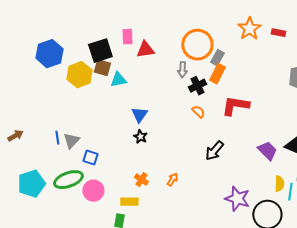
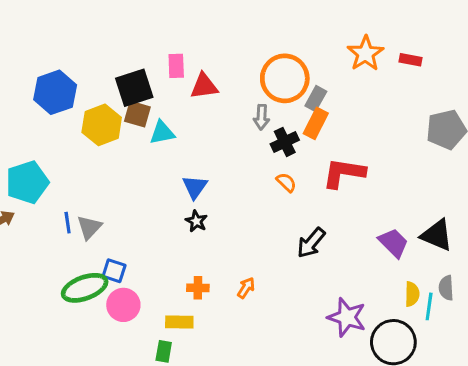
blue square: (90, 158) -> (114, 271), moved
orange cross: (141, 180) -> (198, 288), turned -32
cyan pentagon: (31, 184) -> (27, 182), moved

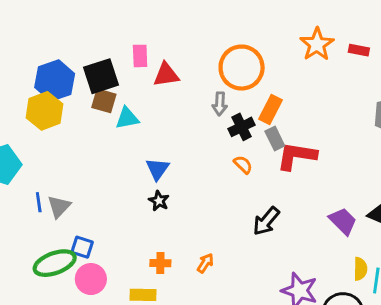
blue hexagon: (55, 92) -> (55, 81), moved
gray rectangle: (316, 99) -> (275, 138), moved, turned -55
yellow hexagon: (102, 125) -> (45, 111), moved

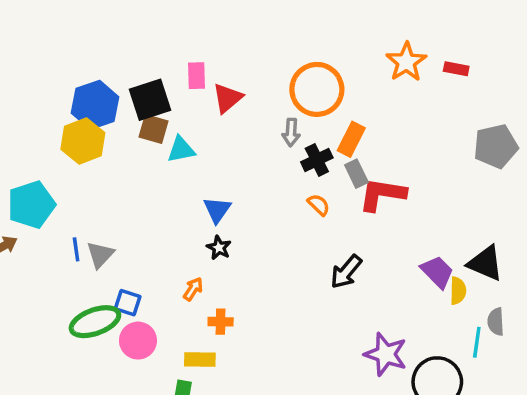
red triangle: (166, 75) -> (227, 98), turned -32
orange arrow: (205, 263) -> (193, 289), moved
yellow semicircle: (360, 269) -> (458, 291), moved

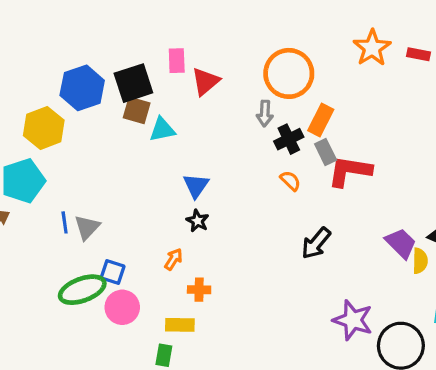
yellow hexagon: (83, 141) -> (44, 128), moved

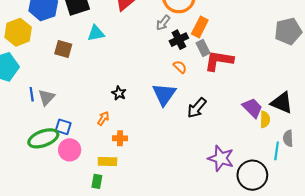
brown square: (137, 110) -> (63, 49), moved
gray arrow: (265, 113) -> (163, 23), turned 35
blue triangle: (196, 186) -> (164, 94), moved, size x1.4

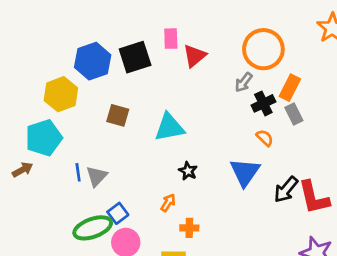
cyan triangle: (96, 33) -> (169, 127), moved, size x1.4
red L-shape: (219, 61) -> (314, 197), moved, turned -112
blue square: (63, 127) -> (118, 213), turned 35

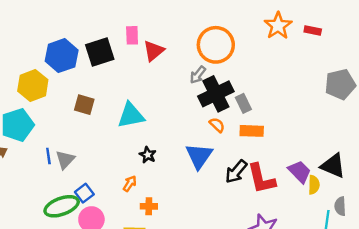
orange rectangle: (290, 88) -> (252, 131), moved, turned 65
black cross: (263, 103) -> (216, 94), size x1.6

